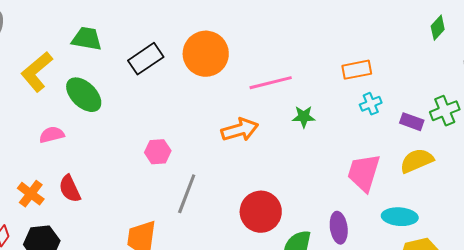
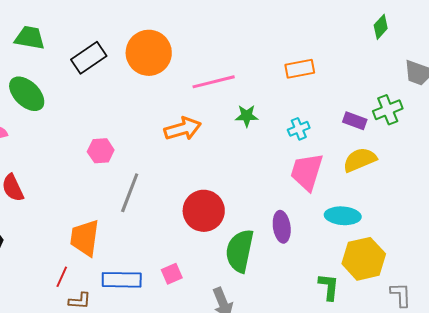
cyan cross: (371, 104) -> (299, 129), moved

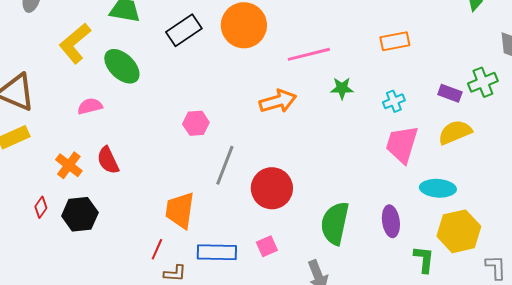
red circle: (204, 211) -> (272, 188), moved
purple ellipse: (282, 227) -> (391, 221), moved

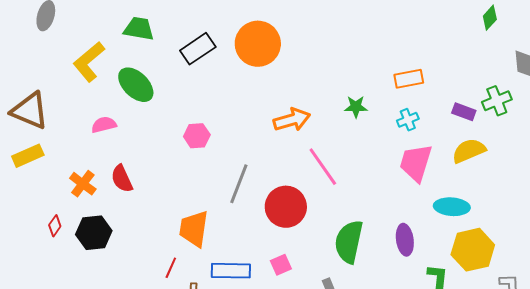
orange rectangle: (395, 41) -> (409, 79), moved
pink line: (309, 54) -> (323, 167), moved, turned 69
pink hexagon: (196, 123) -> (197, 136), moved

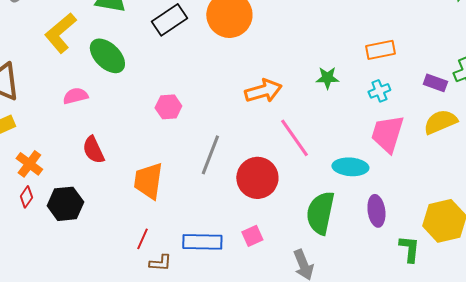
orange cross: (83, 184) -> (29, 164), moved
cyan ellipse: (452, 207) -> (350, 167), moved
orange trapezoid: (194, 229) -> (148, 181), moved

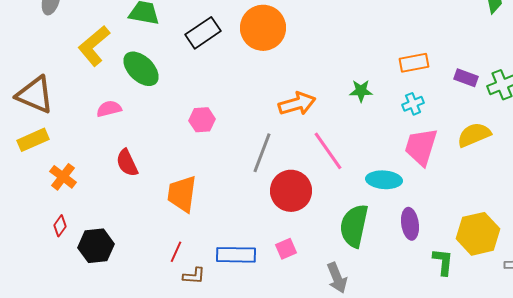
purple rectangle: (435, 83) -> (466, 78), moved
gray line: (210, 155) -> (262, 153), moved
red diamond: (26, 197) -> (60, 226), moved
black hexagon: (65, 204) -> (96, 246), moved

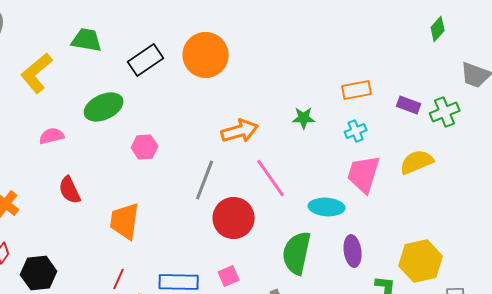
green ellipse: (141, 69) -> (104, 107), moved, turned -69

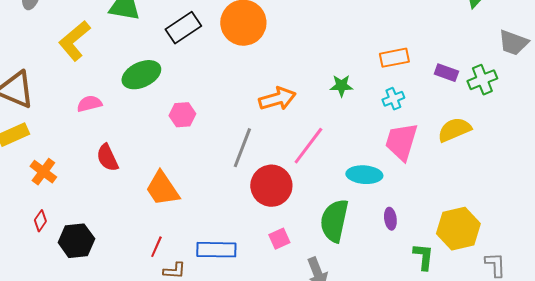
pink line: (271, 178) -> (308, 146), turned 72
orange trapezoid: (125, 221) -> (162, 189), turned -42
purple ellipse: (353, 251) -> (390, 219), size x0.7
pink square: (229, 276) -> (279, 239), moved

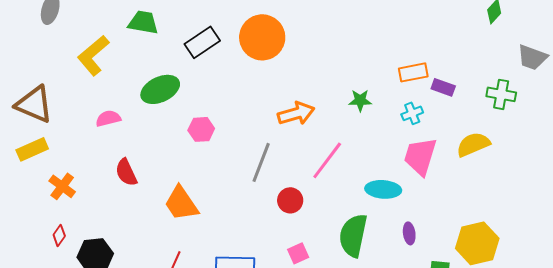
purple rectangle: (446, 73) -> (443, 87), moved
green cross: (482, 80) -> (501, 94), turned 32
red circle: (271, 186) -> (290, 200), size x0.6

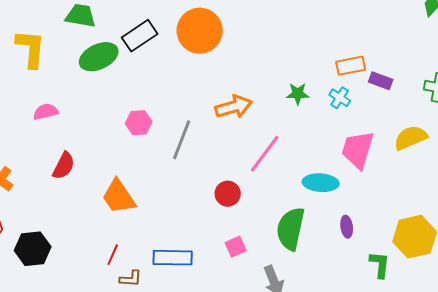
yellow L-shape: (93, 55) -> (31, 49), turned 135
green ellipse: (160, 89) -> (99, 57), moved
cyan cross: (412, 113) -> (340, 98), moved, turned -35
gray line: (261, 162) -> (182, 140), moved
red semicircle: (126, 172) -> (64, 166), turned -128

